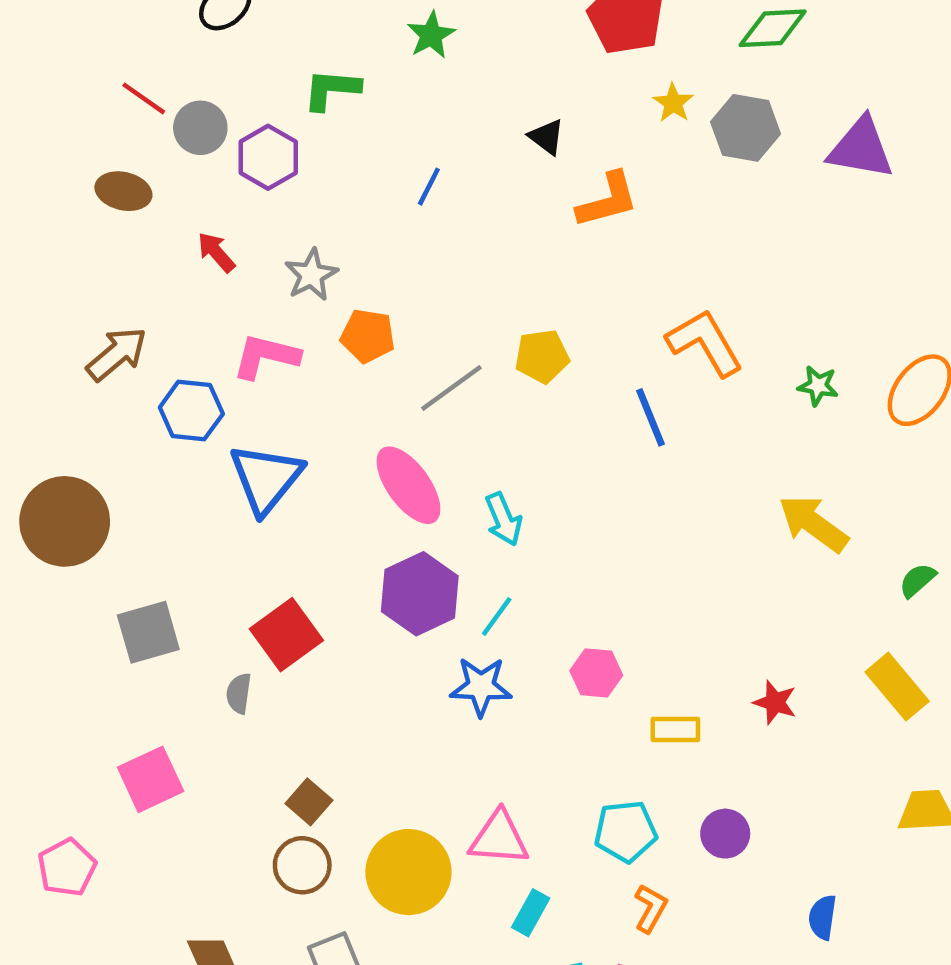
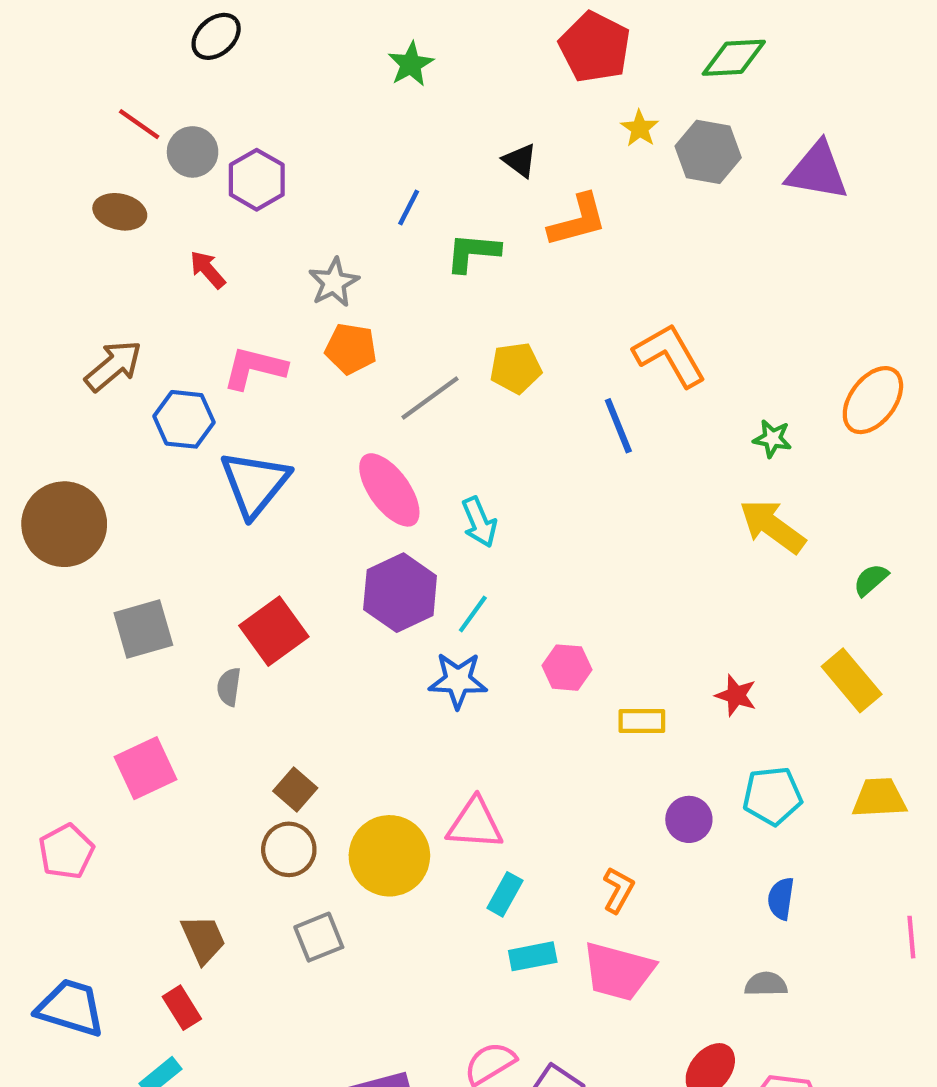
green L-shape: (332, 89) -> (473, 252), moved
gray star: (311, 275) -> (334, 282), moved
green star: (818, 386) -> (772, 439), moved
cyan pentagon: (626, 831) -> (772, 796), moved

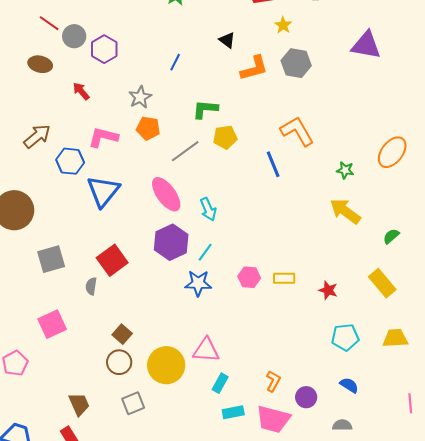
gray hexagon: (708, 152) -> (296, 63), moved
green L-shape: (473, 252) -> (205, 109), moved
yellow rectangle: (642, 721) -> (284, 278), moved
purple circle: (689, 819) -> (306, 397), moved
blue semicircle: (781, 899) -> (349, 385), turned 114

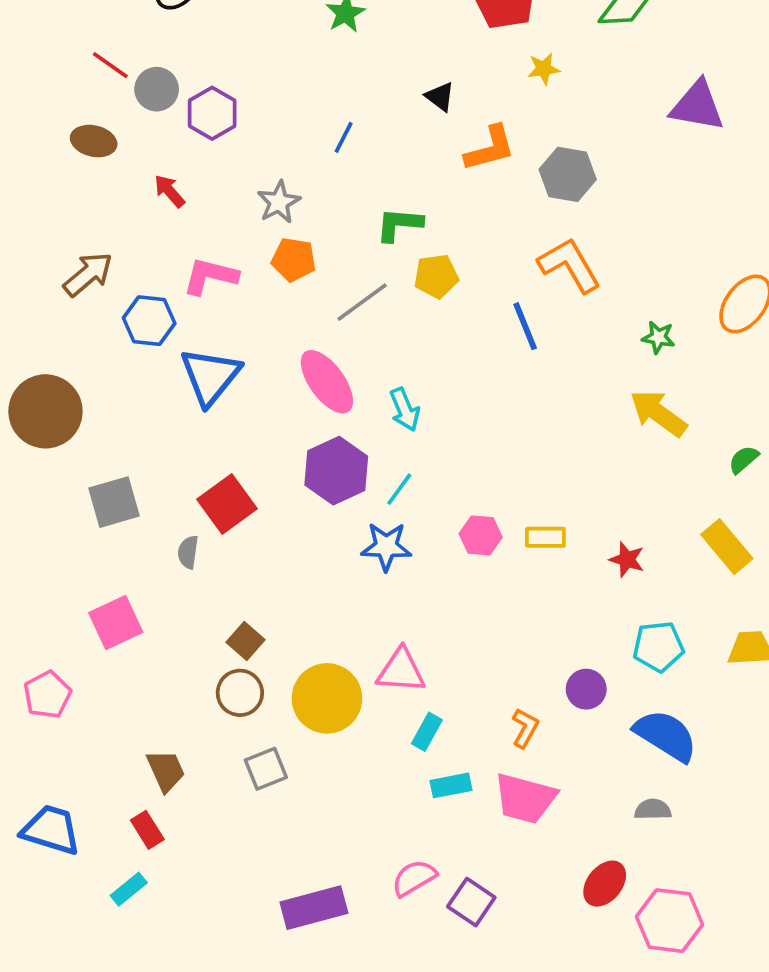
yellow star: (283, 25) -> (544, 69), turned 30
gray hexagon: (296, 63) -> (568, 174), moved
blue semicircle: (349, 385) -> (666, 735), size x1.8
purple circle: (306, 397) -> (586, 689), moved

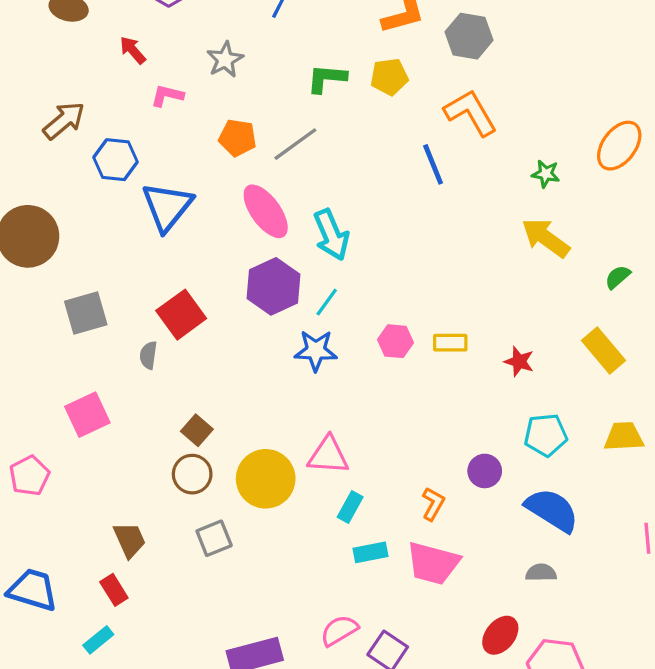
orange pentagon: (294, 260) -> (238, 138), moved
pink L-shape: (210, 276) -> (167, 96), moved, size x0.7
yellow pentagon: (436, 276) -> (389, 77), moved
cyan arrow: (405, 410) -> (331, 235), size x1.4

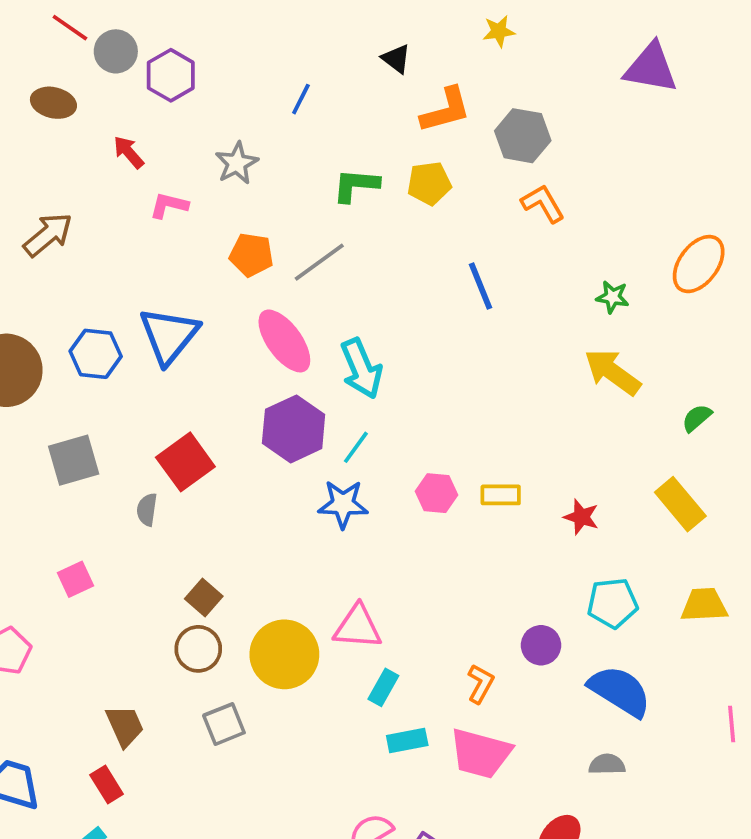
orange L-shape: (471, 113) -> (543, 204), moved, size x0.7
blue hexagon: (116, 160) -> (96, 354), moved
pink square: (87, 415) -> (75, 579), size x0.7

